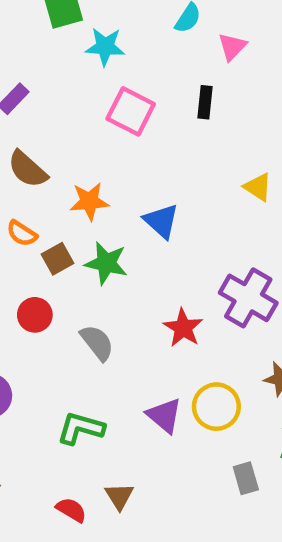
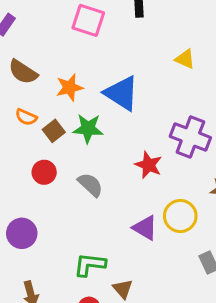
blue triangle: (161, 221) -> (122, 93), size x1.4
green L-shape: (81, 428) -> (90, 265), moved

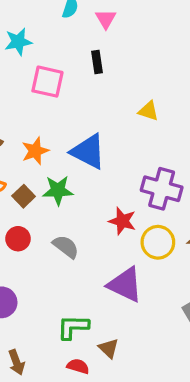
yellow circle: (180, 216) -> (158, 242), moved
purple triangle: (145, 228) -> (125, 285), size x1.4

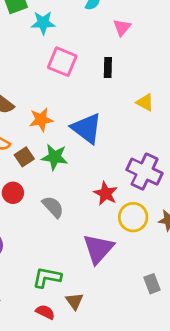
pink triangle: (106, 19) -> (122, 27), moved
black rectangle: (97, 62) -> (108, 68), moved
purple triangle: (125, 285) -> (98, 249), turned 36

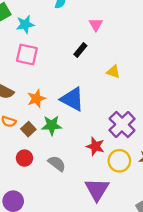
pink triangle: (122, 27) -> (96, 25), moved
pink square: (62, 62) -> (27, 55), moved
black rectangle: (108, 68) -> (80, 50), turned 48
purple cross: (145, 172) -> (122, 125), turned 30

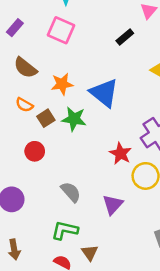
gray semicircle: (57, 164) -> (71, 192), moved
purple triangle: (97, 189) -> (113, 205), size x0.7

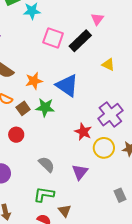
pink square: (61, 30) -> (53, 38), moved
black rectangle: (125, 37) -> (80, 41), size x1.6

